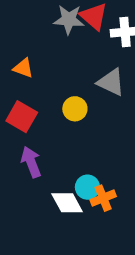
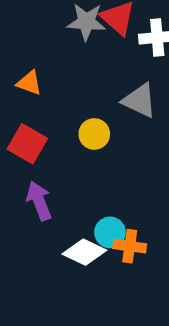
orange cross: (103, 198) -> (130, 246), turned 30
white diamond: (67, 203) -> (84, 252), turned -36

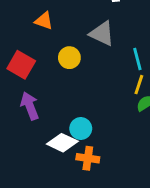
orange triangle: (29, 83) -> (44, 21), moved
orange cross: (130, 246) -> (88, 158), moved

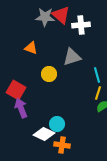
gray triangle: (102, 34) -> (72, 57), turned -42
red square: (21, 65) -> (16, 90), moved

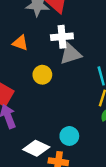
white cross: (81, 25) -> (62, 37), moved
cyan circle: (57, 124) -> (69, 136), moved

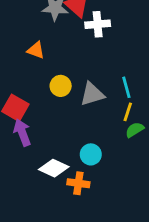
white cross: (62, 37) -> (98, 24), moved
gray triangle: (71, 54) -> (92, 94), moved

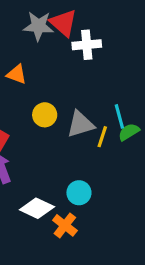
yellow line: (128, 112) -> (102, 137), moved
green semicircle: (135, 130) -> (129, 132), moved
orange cross: (78, 183) -> (65, 225), turned 30

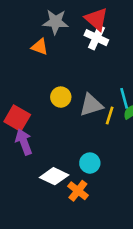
red triangle: (63, 23) -> (96, 19), moved
white cross: (87, 45) -> (96, 38), turned 30
orange triangle: (17, 74) -> (40, 47), moved

